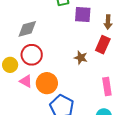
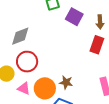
purple square: (83, 14) -> (74, 17), turned 30
brown star: (81, 58) -> (66, 82), moved

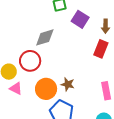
gray diamond: (20, 36) -> (45, 37), moved
pink triangle: (24, 88) -> (16, 88), moved

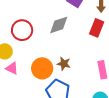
gray diamond: (45, 37) -> (59, 25), moved
red circle: (30, 61) -> (22, 30), moved

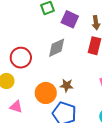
pink triangle: (12, 68) -> (16, 107), moved

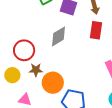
brown star: (67, 85) -> (36, 70), moved

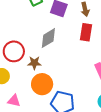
brown star: (36, 70) -> (34, 63), moved

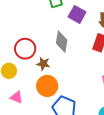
gray diamond: (48, 38) -> (62, 42), turned -60

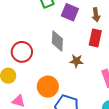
brown star: (43, 64) -> (76, 61), moved

